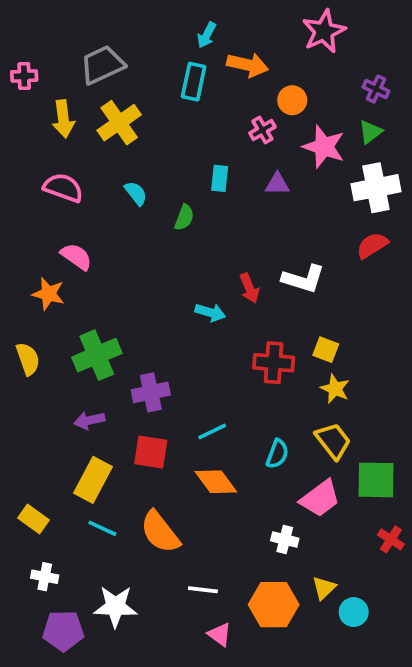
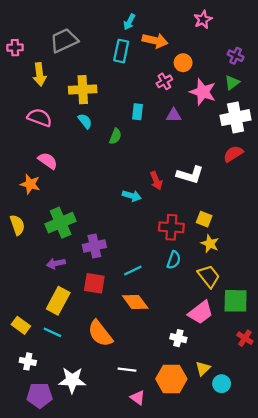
pink star: (324, 31) -> (203, 20), size x0.7
yellow cross: (119, 123) -> (83, 90), moved, turned 32
cyan semicircle: (277, 454) -> (174, 260), moved
cyan line: (102, 528) -> (52, 332), moved

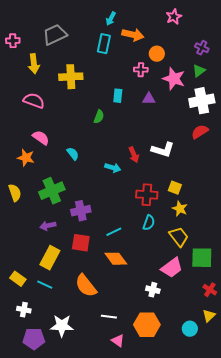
pink cross: (164, 81) -> (141, 70), turned 32
cyan semicircle: (85, 121) -> (73, 154), moved
yellow triangle: (203, 368) -> (209, 316), moved

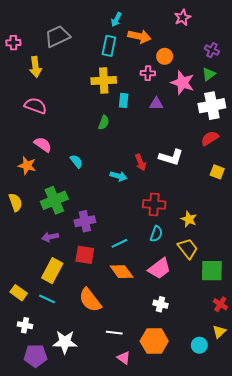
yellow cross: (71, 77) -> (104, 81), moved
yellow square: (175, 188) -> (217, 172), moved
pink trapezoid: (172, 268) -> (159, 269), moved

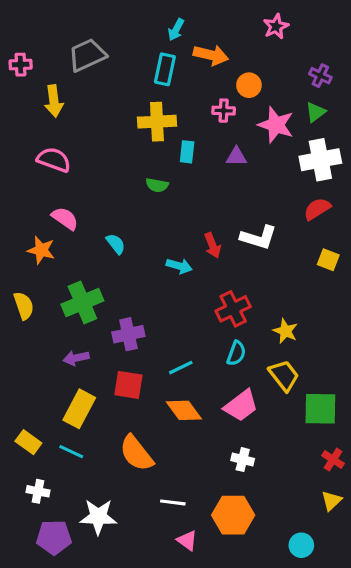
green semicircle: (104, 123) -> (157, 185), turned 80
red cross: (154, 204) -> (233, 309), turned -30
cyan circle: (199, 345) -> (301, 545), moved

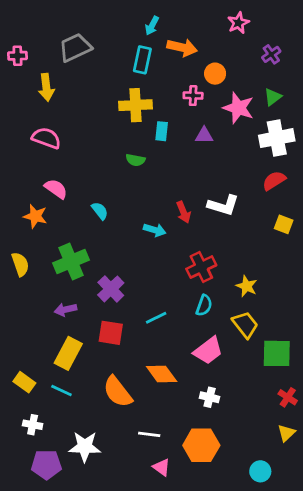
purple cross: (320, 76) -> (271, 54), moved, turned 30
purple cross: (128, 334) -> (111, 289), turned -32
orange diamond: (184, 410) -> (162, 374), moved

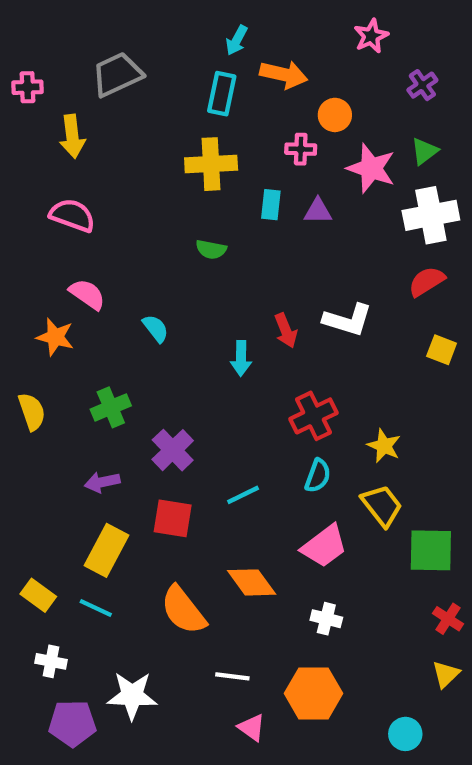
cyan rectangle: (162, 131) -> (271, 205), moved
cyan arrow: (155, 230) -> (241, 358), turned 75
green cross: (71, 261) -> (111, 407), size x0.7

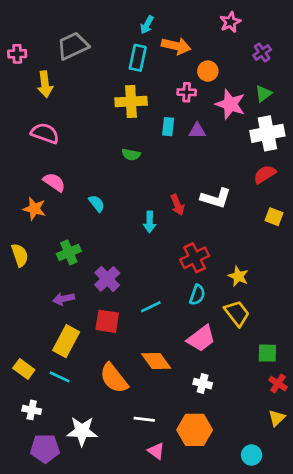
green square: (431, 550) -> (267, 353), moved, size x0.7

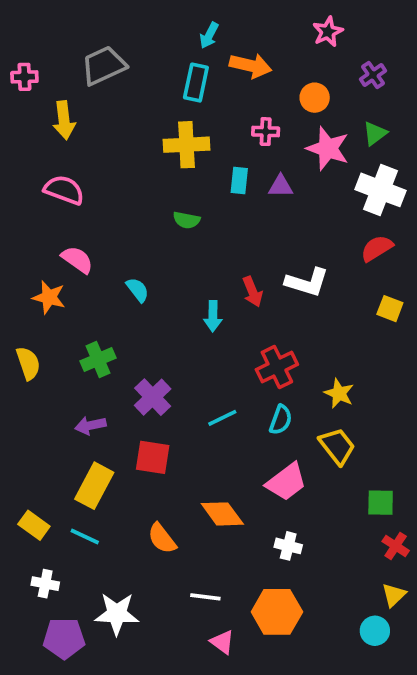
orange circle: (208, 71) -> (315, 98), moved
white cross: (267, 133) -> (381, 190), turned 32
cyan line: (151, 307) -> (222, 418), moved
orange semicircle: (114, 378) -> (162, 538), size x0.7
cyan circle: (252, 455) -> (375, 631), moved

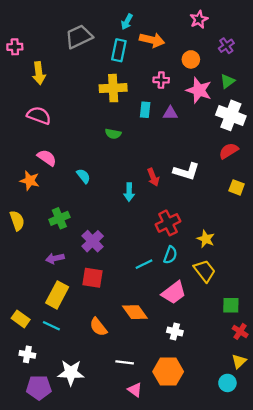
gray trapezoid: (104, 66) -> (79, 37), moved
cyan line: (222, 418) -> (144, 264), moved

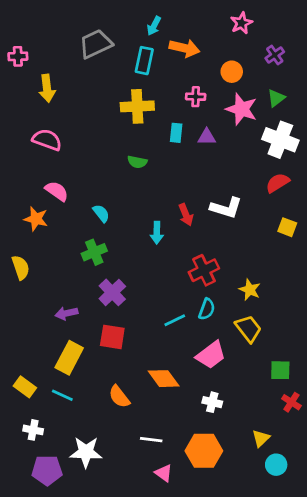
green cross: (59, 218) -> (94, 252), moved
yellow triangle: (239, 361) -> (261, 438), moved

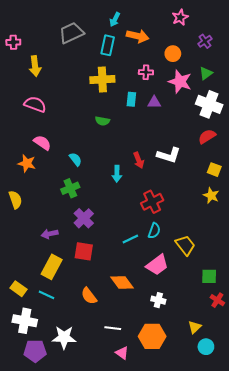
yellow star: (250, 290) -> (211, 196), moved
white cross: (33, 430) -> (25, 321), size x1.6

